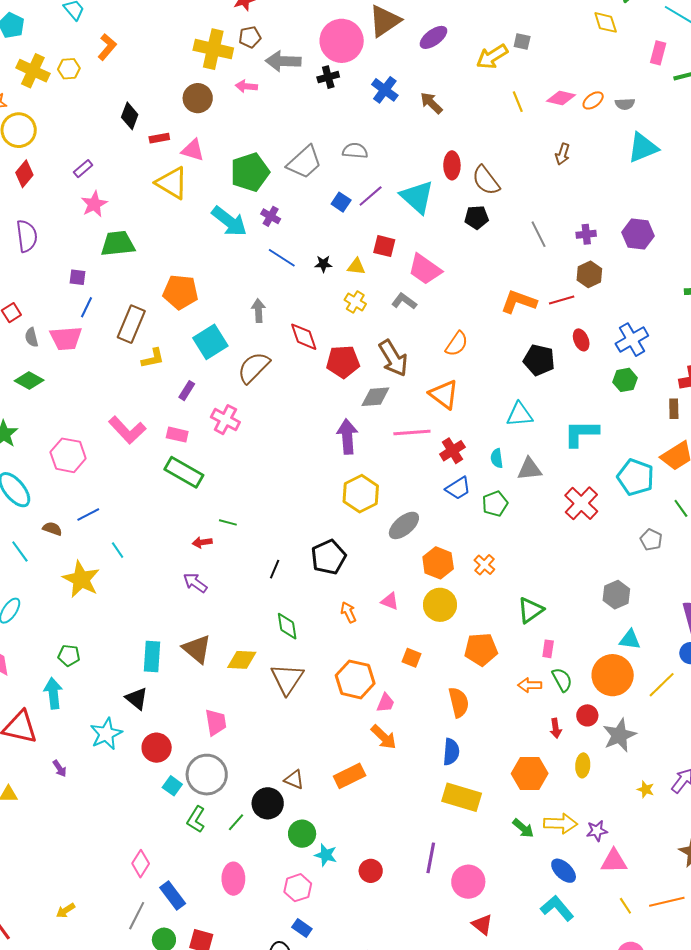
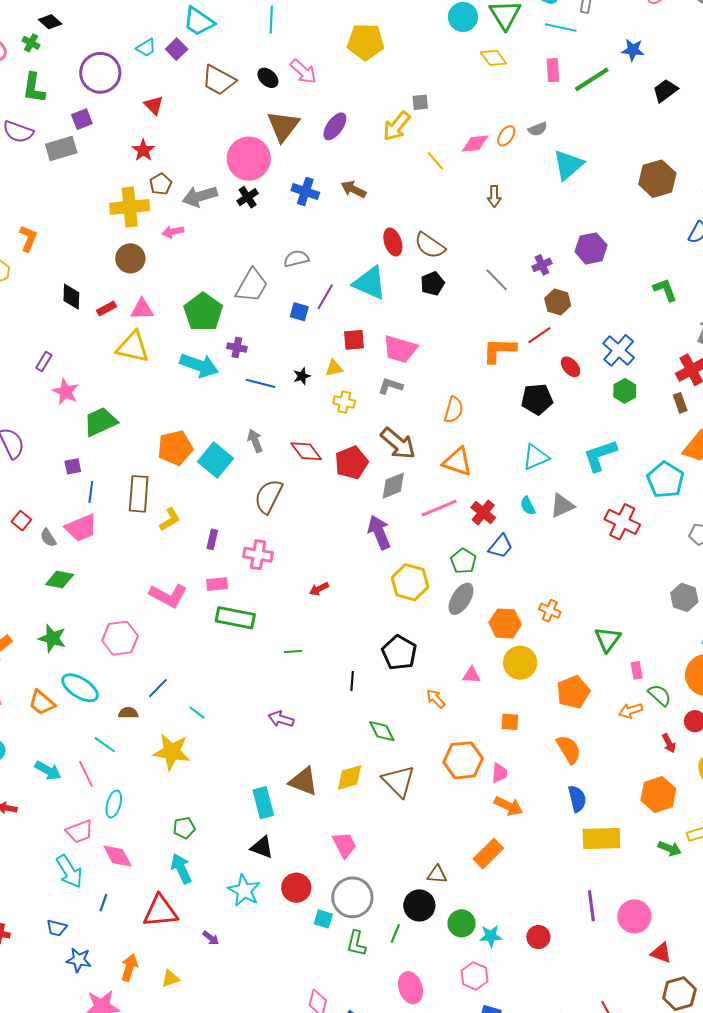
cyan square: (210, 342) -> (215, 460), moved
cyan pentagon: (636, 477) -> (665, 480), turned 30
green pentagon: (495, 504) -> (463, 561), moved
red arrow: (202, 542) -> (319, 589), moved

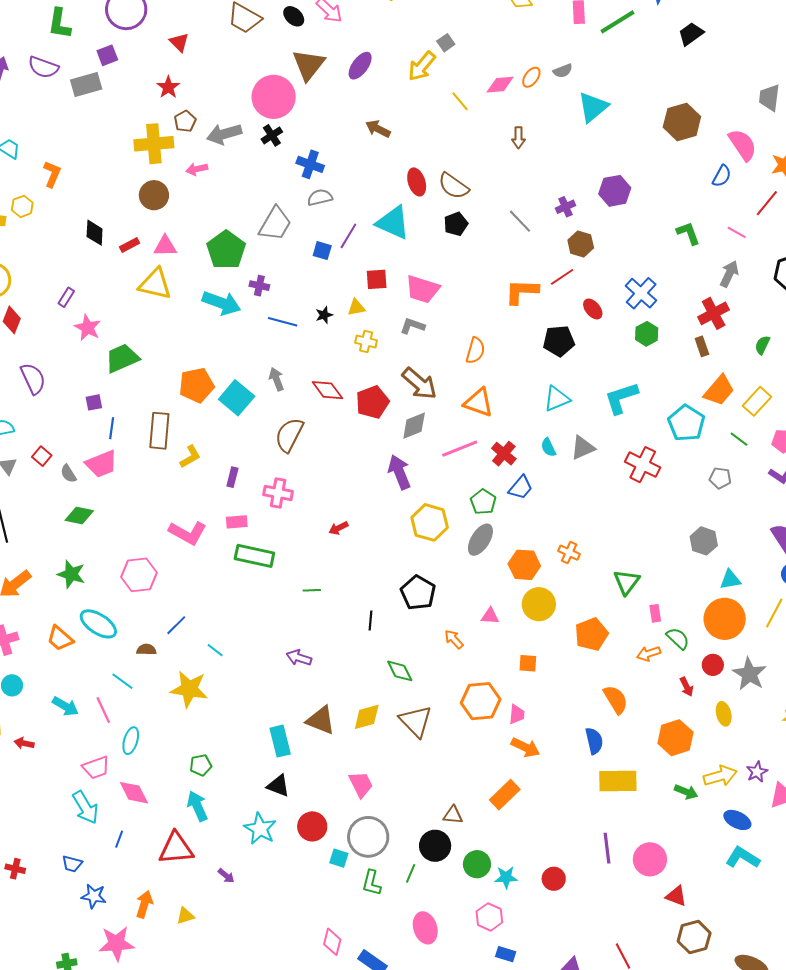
gray square: (420, 102) -> (446, 43), turned -30
blue cross: (305, 191) -> (310, 164), moved
orange semicircle: (569, 749) -> (616, 700), moved

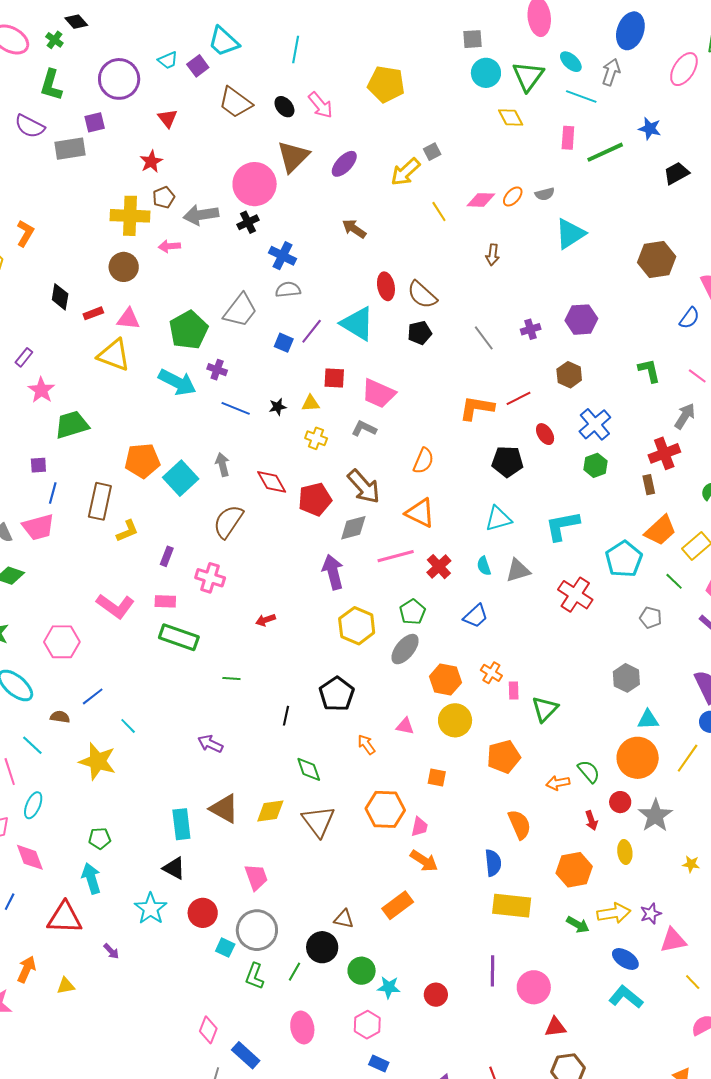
brown hexagon: (581, 244) -> (569, 375), moved
blue trapezoid: (521, 488) -> (476, 616), moved
pink rectangle: (655, 613) -> (514, 691), moved
red triangle: (676, 896) -> (555, 1027), turned -35

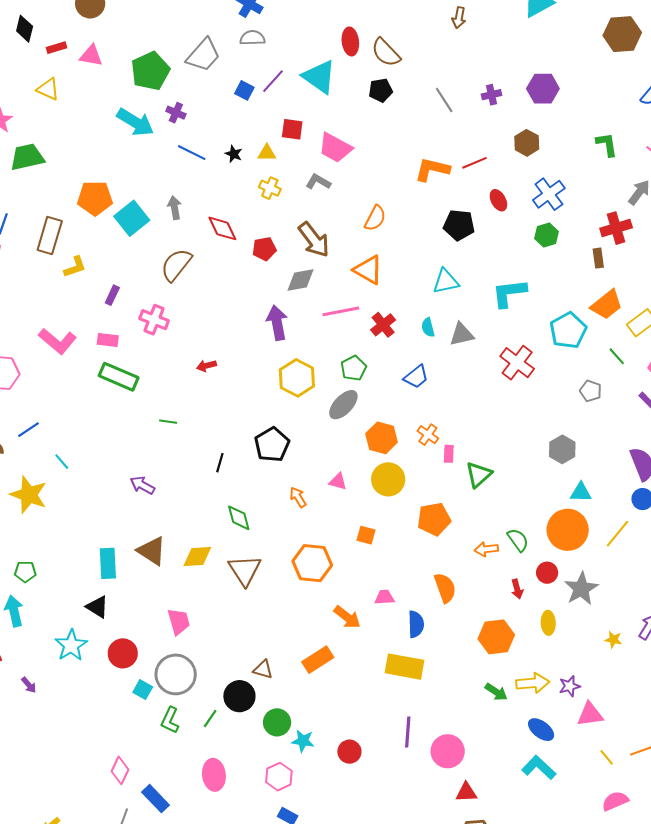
yellow triangle: (114, 355) -> (48, 89), moved, size x0.7
black star: (278, 407) -> (234, 154), turned 30
red pentagon: (315, 499) -> (264, 249), size x0.7
pink trapezoid: (420, 827) -> (384, 597), moved, turned -110
yellow rectangle: (512, 906) -> (404, 667), moved

